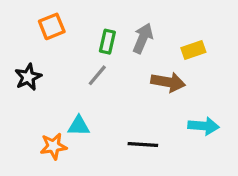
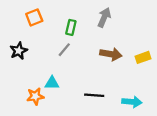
gray arrow: (143, 38) -> (104, 17), moved
yellow rectangle: (193, 50) -> (143, 57), moved
cyan arrow: (204, 126) -> (132, 102), moved

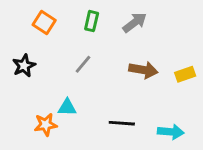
orange square: (34, 17) -> (44, 22), turned -35
gray arrow: (104, 17) -> (135, 22), turned 30
green rectangle: (71, 27) -> (92, 21), moved

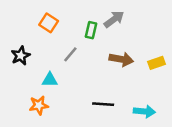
green rectangle: (92, 21) -> (91, 30), moved
orange square: (44, 22) -> (49, 23), moved
cyan triangle: (67, 107) -> (50, 80), moved

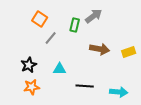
gray line: (70, 54) -> (51, 38), moved
black star: (21, 56) -> (29, 65), moved
cyan triangle: (50, 80) -> (60, 69), moved

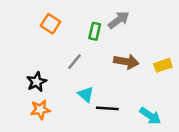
gray line: (51, 38) -> (74, 62), moved
cyan triangle: (60, 69) -> (86, 94), moved, turned 40
cyan arrow: (119, 92) -> (150, 116), turned 30

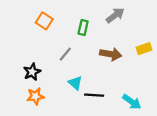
gray arrow: (119, 20) -> (115, 15), moved
yellow rectangle: (163, 65) -> (144, 49), moved

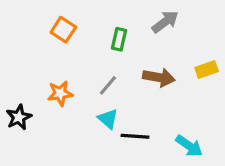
gray line: (65, 54) -> (108, 85), moved
black star: (32, 72) -> (19, 117), moved
orange star: (35, 96) -> (60, 93), moved

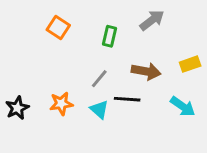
orange star: (60, 93) -> (61, 104), moved
black line: (135, 136) -> (127, 99), moved
cyan arrow: (189, 146) -> (183, 107), moved

